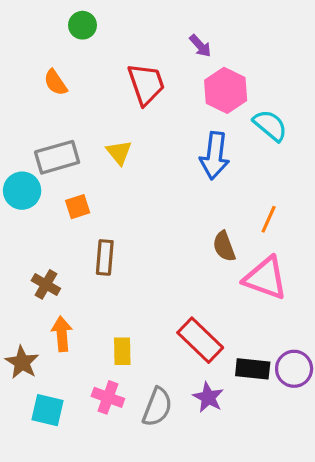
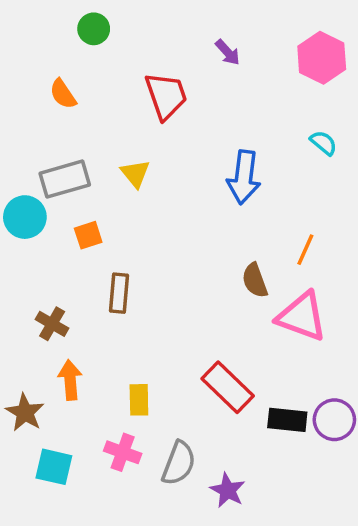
pink hexagon: (226, 90) -> (322, 58), moved
cyan semicircle: (270, 125) -> (324, 143), moved, size x0.7
purple star: (208, 397) -> (228, 490), moved

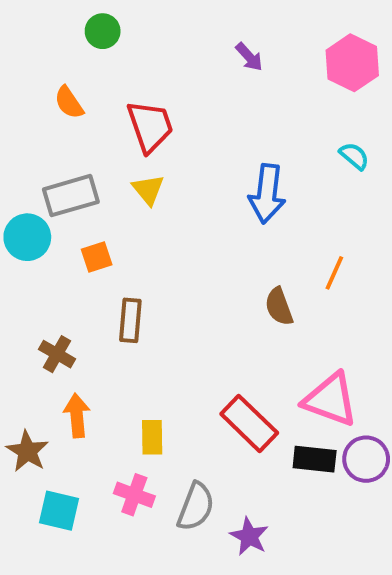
red trapezoid: (166, 96) -> (150, 126), moved
pink triangle: (302, 317) -> (330, 400), moved

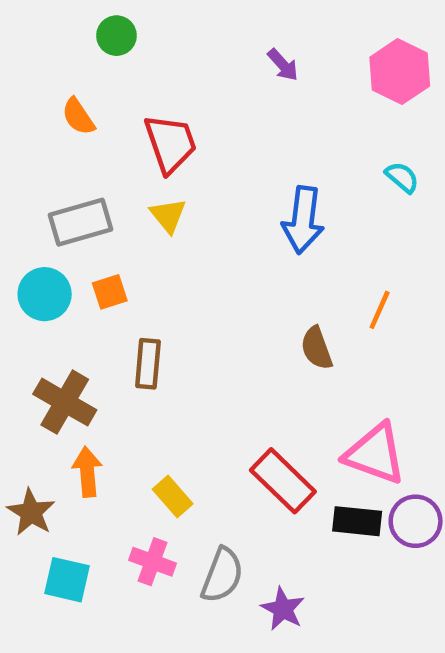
cyan circle: (27, 237) -> (45, 294), moved
brown cross: (57, 354) -> (65, 402), size x1.5
yellow rectangle: (152, 437) -> (173, 497), turned -40

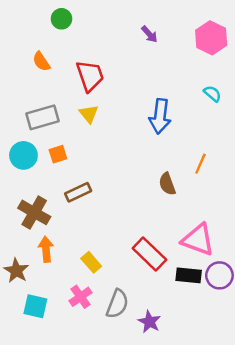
brown rectangle: (148, 364) -> (78, 192), turned 60
pink cross: (152, 562) -> (80, 297), turned 35

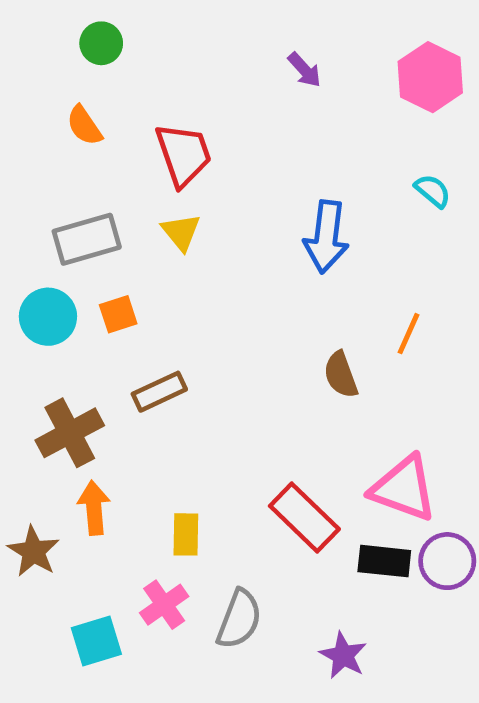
green circle: (61, 19) -> (101, 43), moved
brown cross: (34, 212) -> (70, 433), turned 32
yellow rectangle: (91, 262) -> (186, 534), turned 42
cyan square: (35, 306) -> (96, 641), moved, turned -30
purple star: (149, 322) -> (343, 655), moved

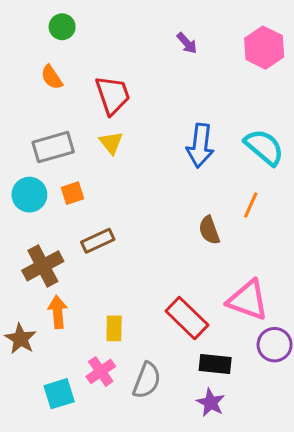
cyan semicircle: (433, 191) -> (264, 147), moved, size x1.8
black rectangle: (384, 561) -> (215, 364), moved

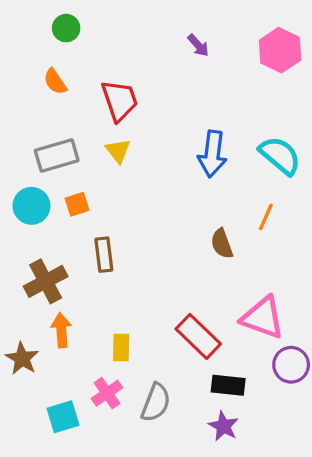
brown rectangle: (98, 241) -> (104, 255), turned -72

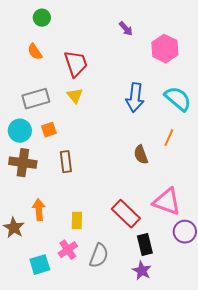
pink hexagon: (280, 50) -> (165, 49), moved
brown cross: (46, 281) -> (23, 163), moved, turned 36
black rectangle: (228, 385) -> (145, 245), turned 70

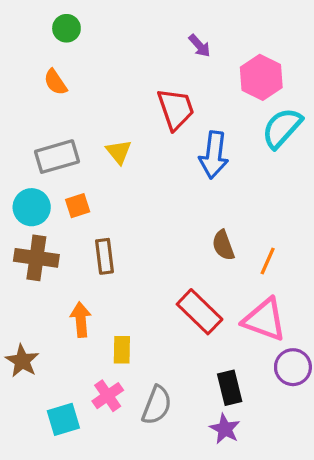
red trapezoid: (76, 64) -> (176, 109), moved
cyan semicircle: (178, 99) -> (282, 128), moved, turned -88
orange line: (169, 138) -> (268, 261), moved
orange arrow: (39, 210) -> (81, 320), moved
red rectangle: (126, 214) -> (200, 312), moved

